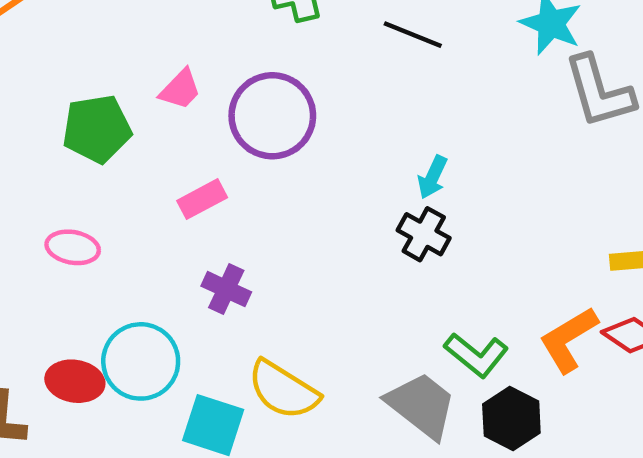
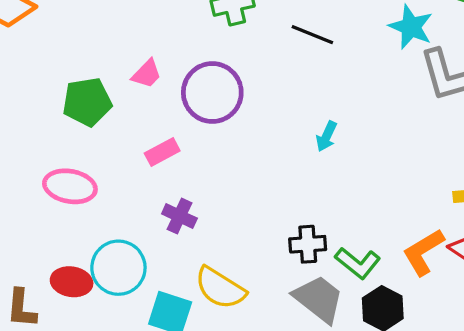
black cross: (424, 234) -> (308, 244), moved, turned -33
pink ellipse: (73, 247) -> (70, 186), size x1.4

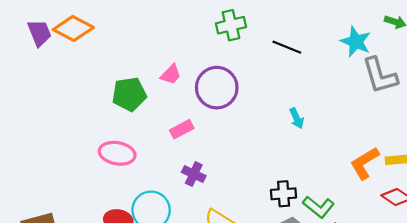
cyan arrow: (326, 136) -> (297, 118), turned -50
orange L-shape: (423, 252) -> (365, 163), moved

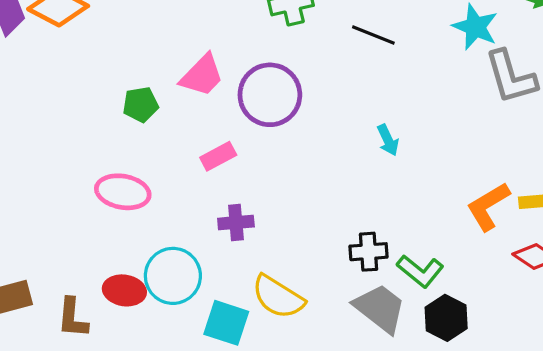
pink trapezoid: (171, 74) -> (202, 75), size x1.4
green pentagon: (129, 94) -> (141, 105), size x0.7
purple cross: (194, 174) -> (236, 223), turned -30

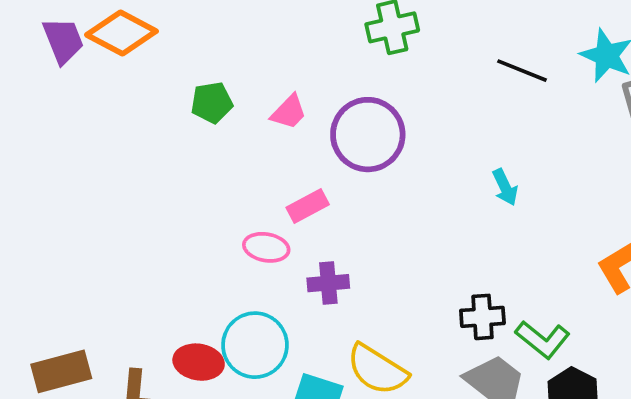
black line: (373, 35) -> (522, 71), moved
pink trapezoid: (202, 75) -> (289, 112), size x0.7
green pentagon: (141, 105) -> (212, 103), moved
pink ellipse: (123, 192) -> (266, 247), moved, size x0.7

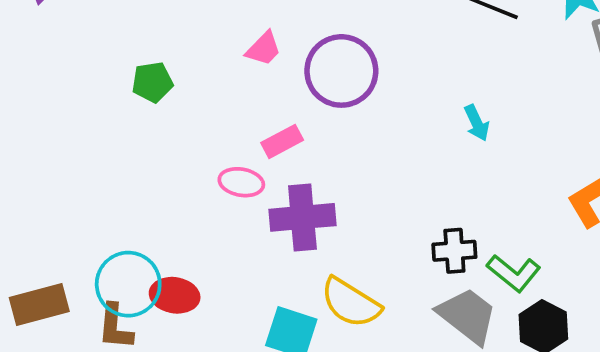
green pentagon: (212, 103) -> (152, 82), moved
purple cross: (328, 283) -> (302, 217), size x1.6
cyan circle: (255, 345) -> (128, 284), moved

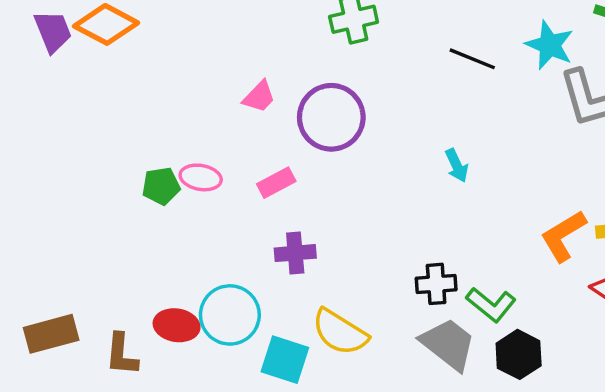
green pentagon: (152, 82) -> (161, 186), moved
pink ellipse: (241, 182) -> (201, 177), moved
purple cross: (302, 217) -> (295, 253), size x0.7
cyan circle: (128, 284) -> (230, 315), moved

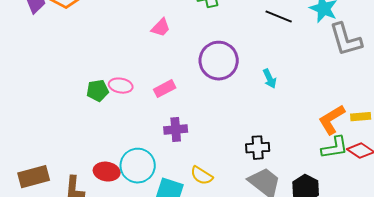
pink trapezoid: (259, 97) -> (161, 28), moved
purple circle: (331, 117) -> (219, 61), moved
green L-shape: (491, 305) -> (335, 148), moved, turned -48
yellow semicircle: (340, 332) -> (202, 176), size x0.7

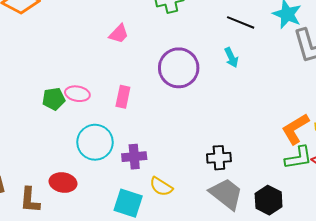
cyan arrow: (270, 79) -> (231, 58), moved
pink rectangle: (165, 89) -> (123, 97), turned -50
purple cross: (176, 130) -> (134, 157), moved
cyan circle: (138, 166) -> (95, 142), moved

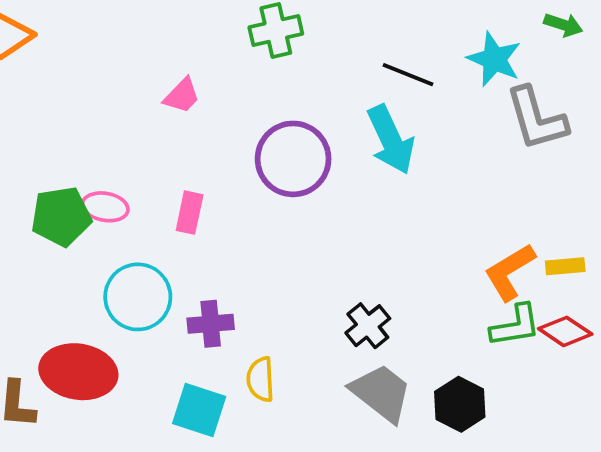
cyan arrow: (231, 58) -> (391, 140), size x1.8
green pentagon: (54, 99) -> (61, 216), size x1.4
black cross: (219, 158) -> (368, 326), turned -35
red ellipse: (63, 183) -> (78, 372), size x1.5
yellow semicircle: (161, 187) -> (260, 379), turned 55

